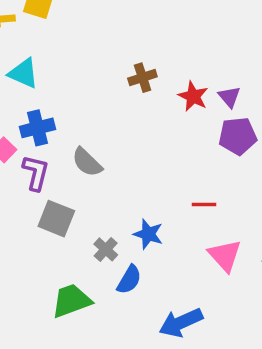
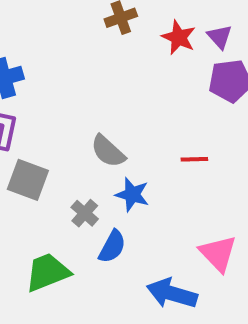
gray semicircle: (87, 162) -> (108, 151), moved
pink triangle: (225, 255) -> (218, 253), moved
blue arrow: (181, 323) -> (172, 293), turned 42

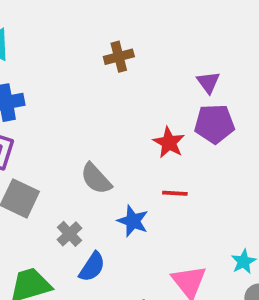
red star: (179, 37) -> (169, 143), moved
blue star: (132, 195) -> (133, 221), moved

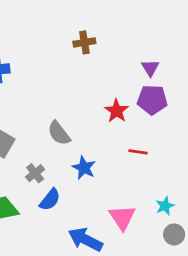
red line: (175, 193) -> (138, 152), moved

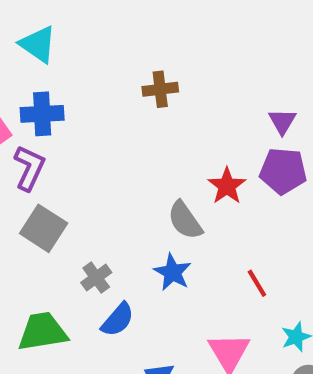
brown cross: (84, 42) -> (160, 89), moved
gray semicircle: (59, 133) -> (185, 220), moved
red line: (138, 152) -> (257, 283), moved, turned 48

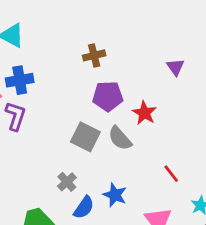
purple pentagon: (283, 171) -> (108, 96), moved
gray square: (44, 228) -> (85, 137), moved
blue star: (172, 272) -> (115, 195), moved

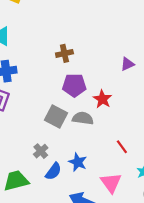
purple triangle: (175, 67) -> (127, 64), turned 40
gray semicircle: (120, 138) -> (83, 118), turned 138

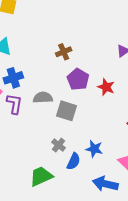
purple pentagon: (74, 85) -> (78, 79), turned -30
gray semicircle: (83, 118) -> (43, 98), moved

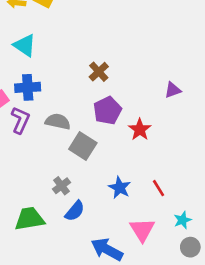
brown cross: (64, 52) -> (99, 72), turned -35
blue star: (94, 149) -> (120, 188), moved

